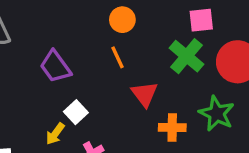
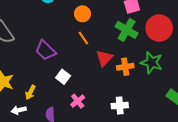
red triangle: (145, 94) -> (104, 58), turned 30
orange cross: (172, 128) -> (125, 67), moved
yellow arrow: (55, 134) -> (30, 92), moved

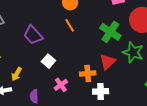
green cross: (127, 30) -> (110, 32), moved
red triangle: (104, 58) -> (107, 62), moved
orange cross: (125, 67) -> (88, 74), moved

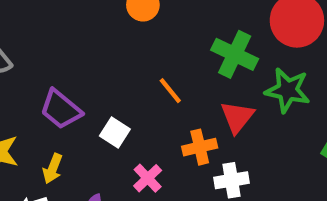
orange line: (70, 25) -> (170, 91), moved
purple trapezoid: (33, 35) -> (61, 109), moved

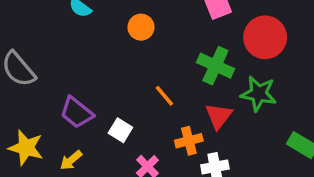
yellow arrow: (53, 169) -> (71, 160), turned 30

